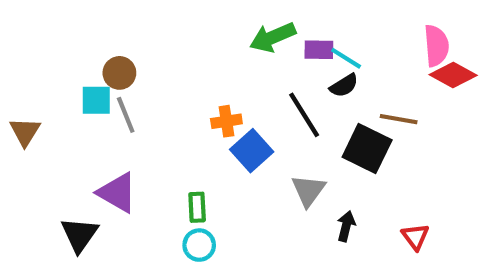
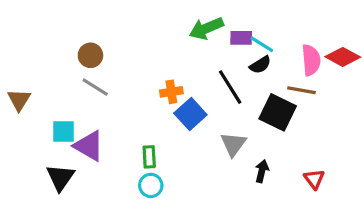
pink semicircle: (436, 46) -> (311, 60), moved
cyan square: (96, 100) -> (63, 131), moved
gray line: (126, 115) -> (95, 87), turned -36

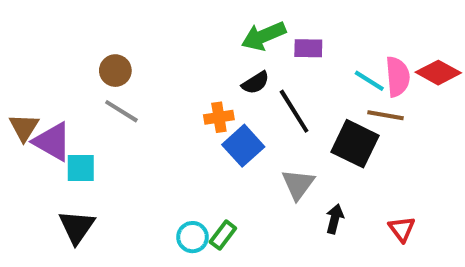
cyan line: (262, 44) -> (369, 81), moved
black semicircle: (260, 65) -> (255, 83), moved
purple triangle: (89, 146) -> (52, 142), moved
green rectangle: (149, 157) -> (223, 235), moved, turned 40

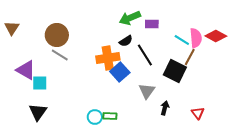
brown circle: (115, 71) -> (57, 35), size x1.5
brown line: (385, 115) -> (190, 57), turned -72
orange cross: (219, 117) -> (108, 58), size x1.6
brown triangle: (24, 127) -> (12, 28), moved
green rectangle: (223, 235) -> (110, 116), turned 56

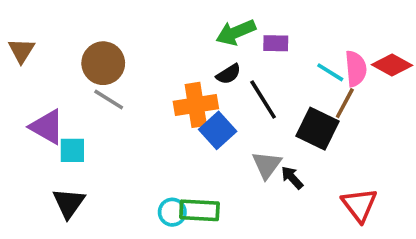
black arrow: (165, 108) -> (292, 178), moved, turned -56
red triangle: (198, 113) -> (359, 205), size x1.5
green rectangle: (110, 116) -> (199, 210), size x1.5

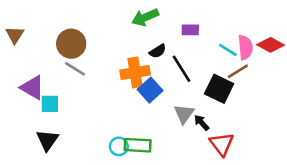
green arrow: (236, 32) -> (145, 17), moved
brown line: (345, 103) -> (238, 71), turned 30
red triangle: (359, 205) -> (222, 144), moved

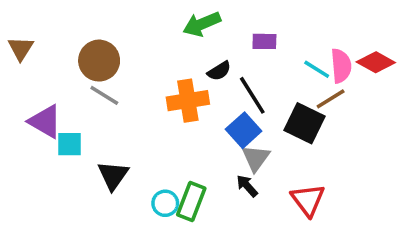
blue square: (150, 90) -> (244, 130), moved
black arrow: (202, 123) -> (247, 186), moved
black triangle: (47, 140) -> (113, 175), moved
green rectangle: (138, 145) -> (191, 202), turned -72

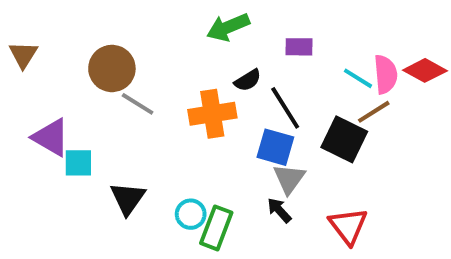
gray line: (104, 95) -> (138, 104), moved
blue square: (244, 130) -> (275, 147), turned -32
cyan circle: (165, 203) -> (191, 214), moved

